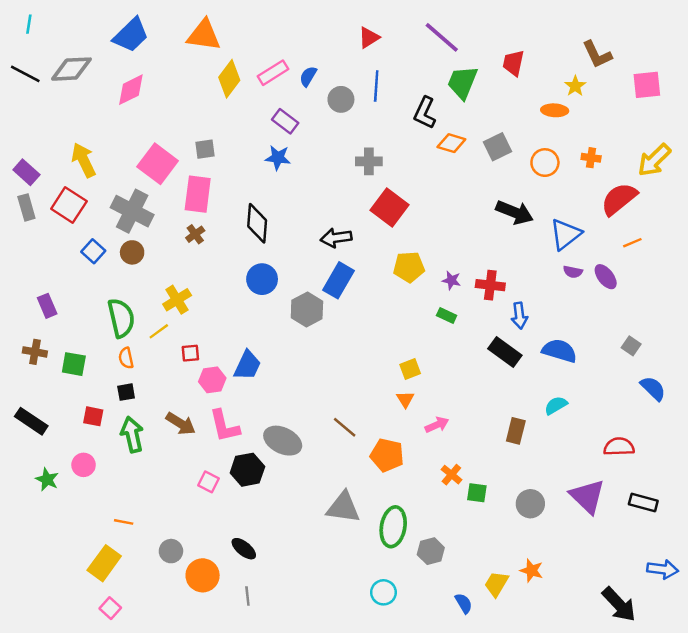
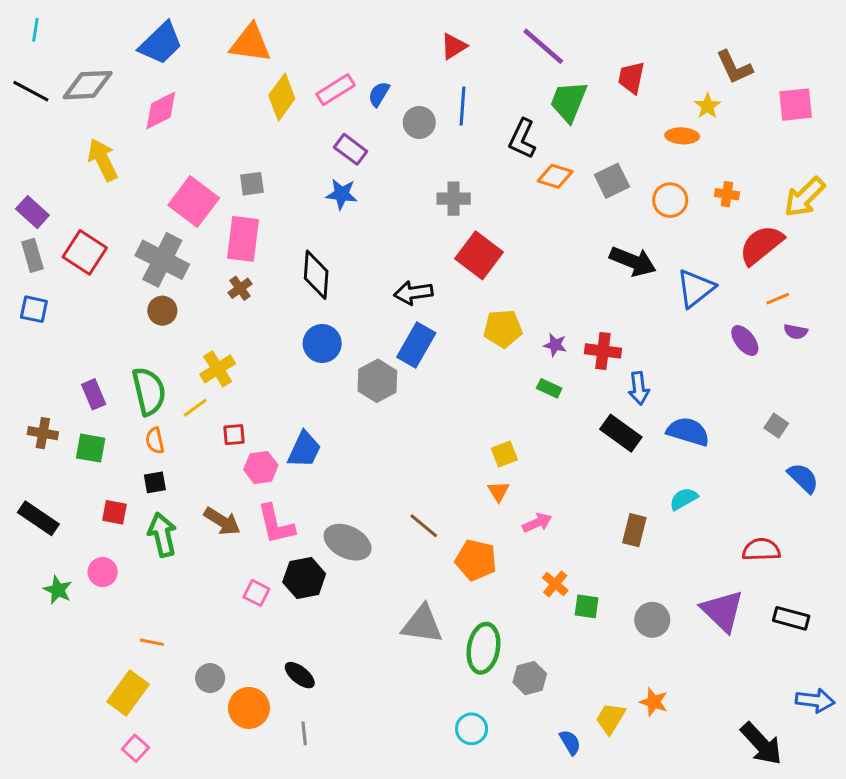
yellow arrow: (84, 160) -> (103, 160), moved
blue square: (93, 251) -> (34, 309), moved, turned -30
purple semicircle: (573, 272) -> (796, 332), moved
purple rectangle: (47, 306) -> (94, 394), moved

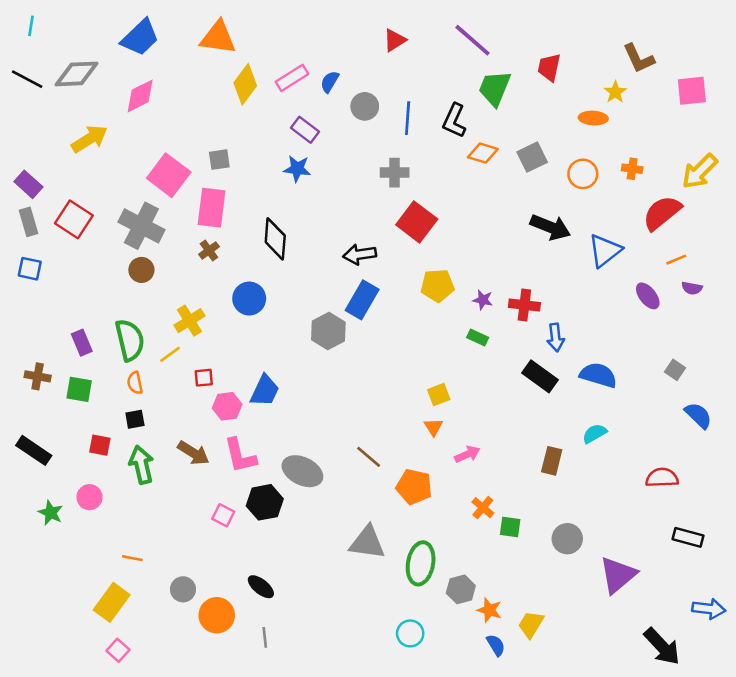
blue line: (463, 106) -> (408, 118), moved
yellow arrow: (103, 160) -> (90, 139), turned 84
blue circle: (322, 343) -> (249, 299), moved
purple triangle: (722, 611) -> (618, 575), moved, turned 36
orange star: (654, 702) -> (489, 610), moved

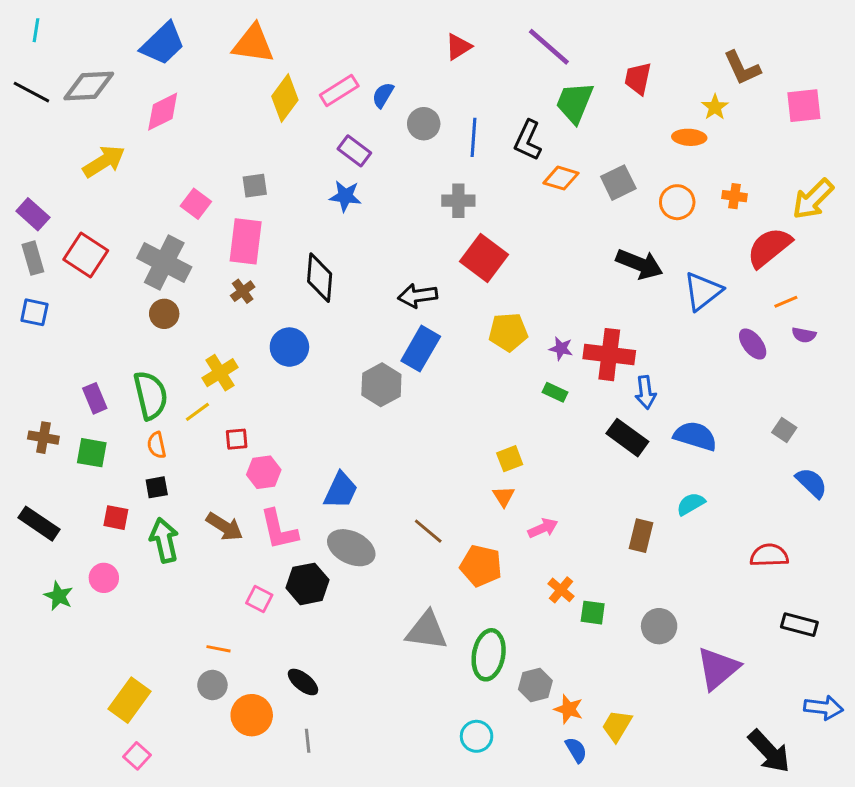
pink square: (169, 175) -> (196, 204), size x0.6
red cross: (524, 305) -> (609, 355), size x1.4
blue trapezoid: (265, 391) -> (341, 490), moved
orange line: (132, 558) -> (219, 649), moved

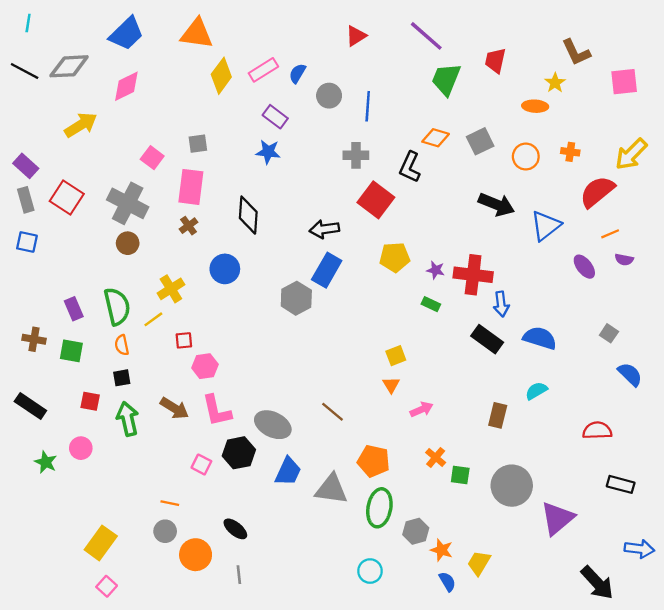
black L-shape: (528, 140) -> (410, 167), moved
blue trapezoid: (341, 490) -> (288, 472), moved
orange pentagon: (481, 566) -> (374, 461), moved
gray circle: (659, 626) -> (512, 486), size x1.5

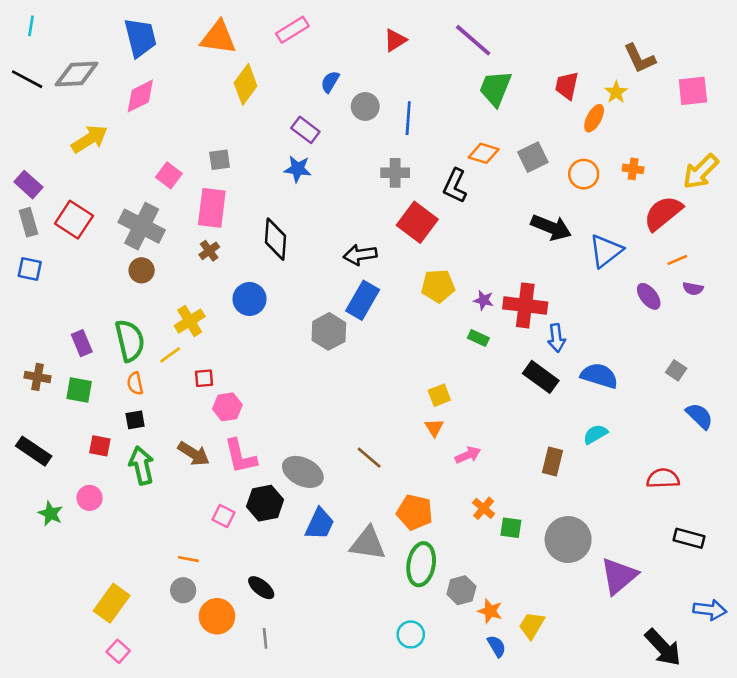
blue trapezoid: (126, 34) -> (140, 38), turned -60
red trapezoid: (495, 60) -> (567, 86), moved
pink rectangle: (263, 70) -> (292, 30), moved
orange ellipse: (535, 106) -> (594, 118), turned -65

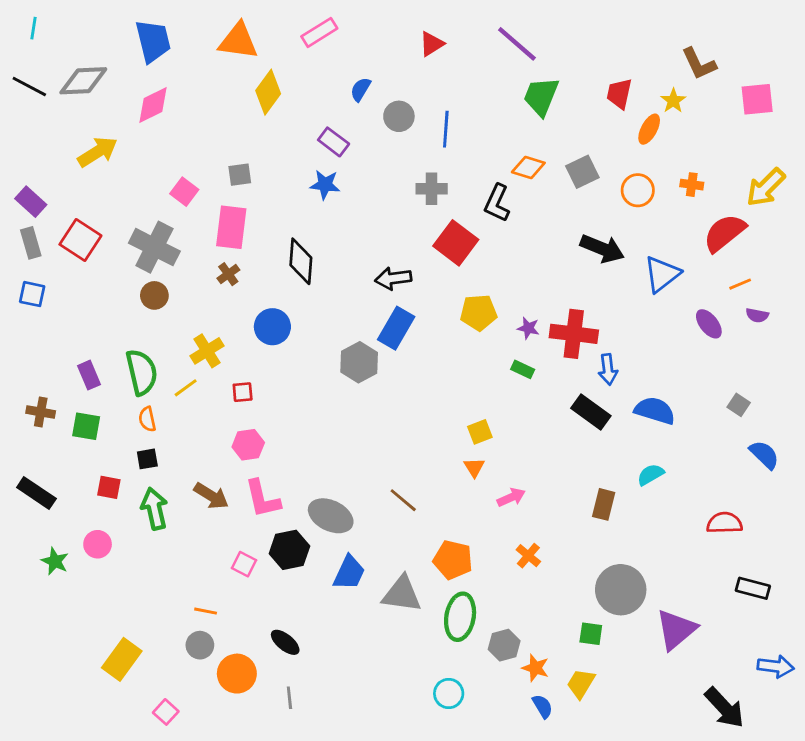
red square: (204, 378) -> (243, 392), moved
green square: (511, 528) -> (591, 634), moved
pink square: (118, 651) -> (166, 712), moved

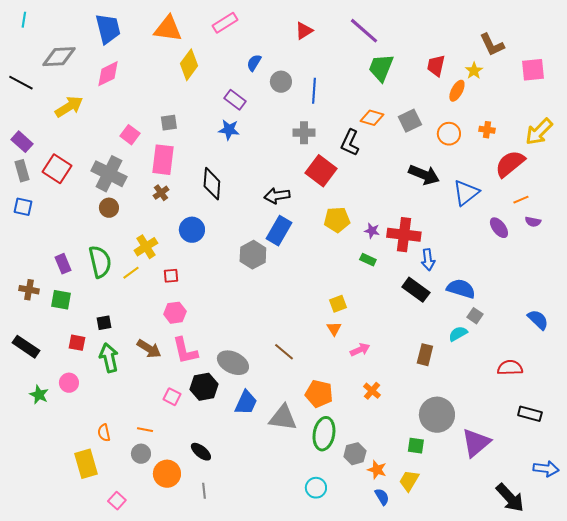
black line: (29, 86) -> (21, 83), moved
gray square: (739, 405) -> (475, 316), moved
orange semicircle: (147, 419) -> (104, 433), moved
yellow rectangle: (122, 659) -> (86, 464), turned -52

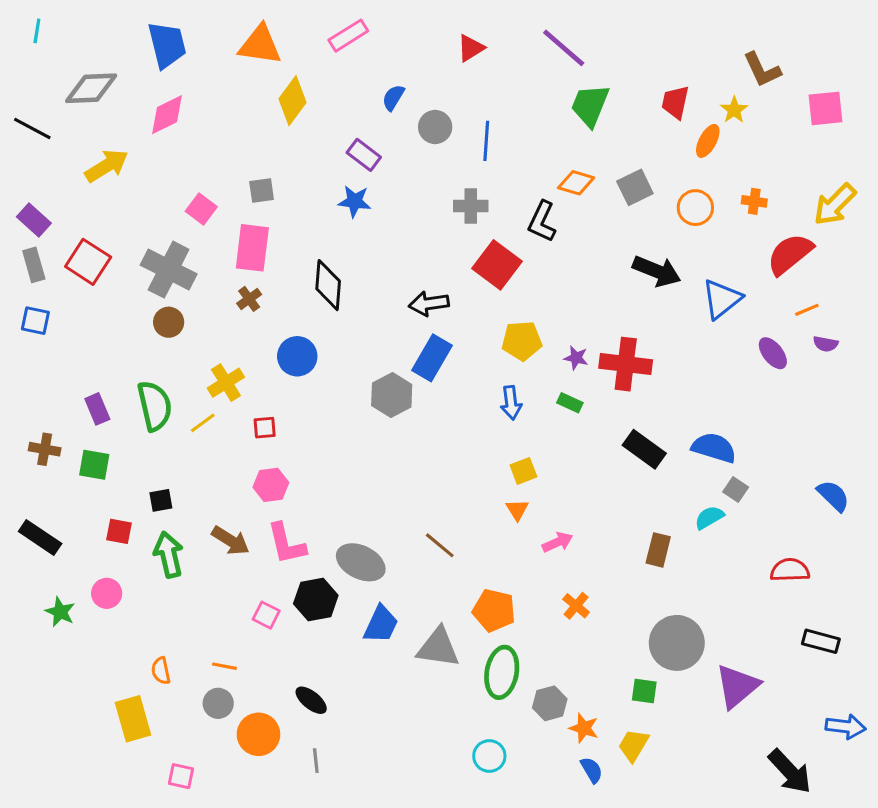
blue arrow: (428, 260) -> (511, 403), moved
pink square: (117, 501) -> (181, 776), turned -30

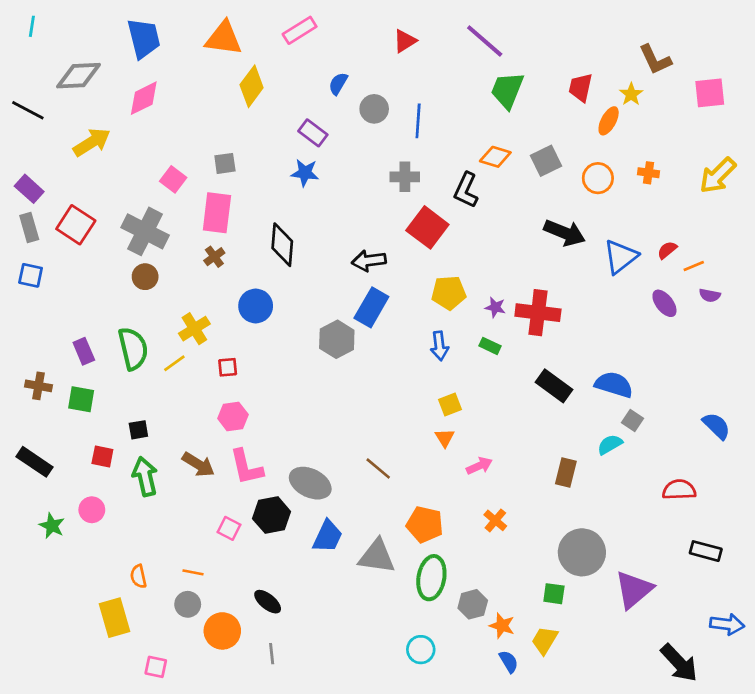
red semicircle: (790, 254) -> (667, 250), moved, size x0.5

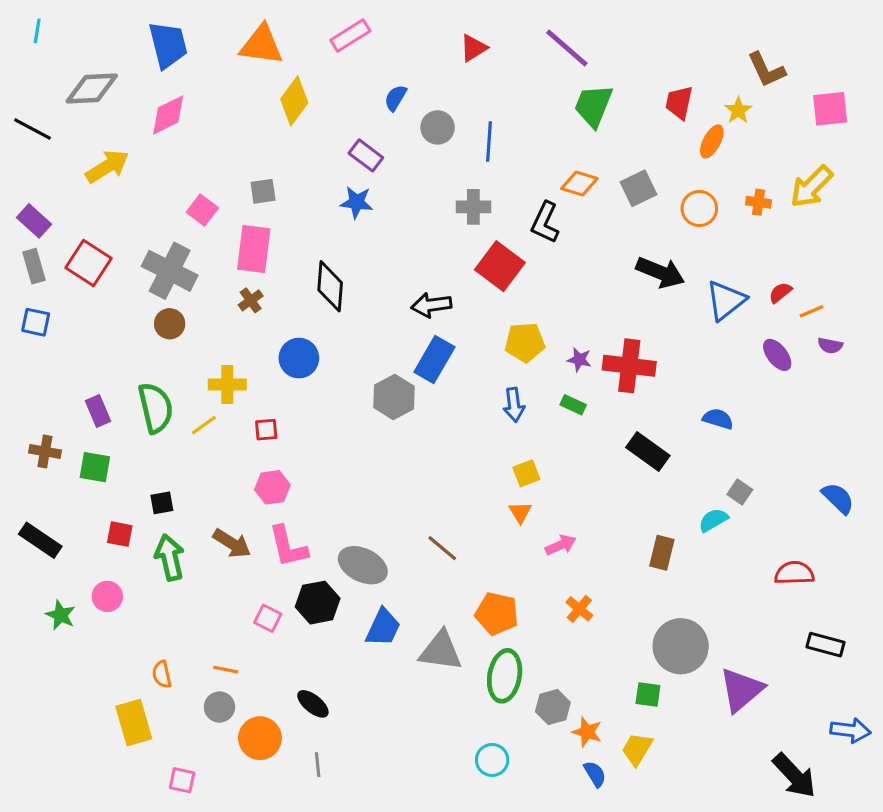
yellow arrow: (718, 175) -> (811, 187), moved
yellow cross: (194, 329) -> (227, 385), turned 32
blue semicircle: (614, 385) -> (718, 419), moved, size x0.7

